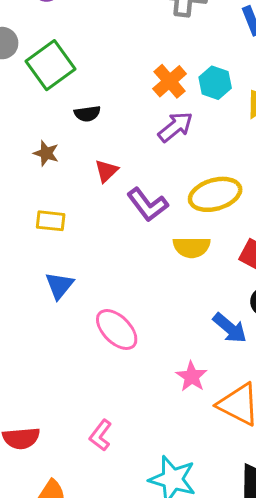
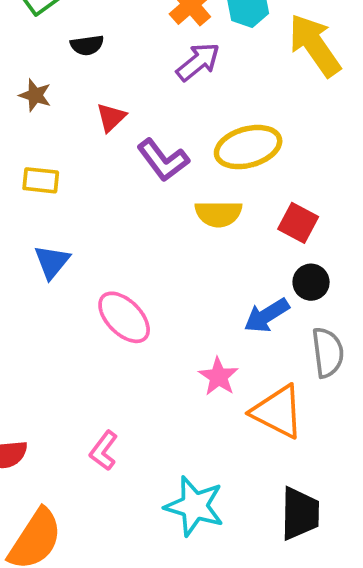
blue arrow: (230, 328) -> (267, 315), turned 108

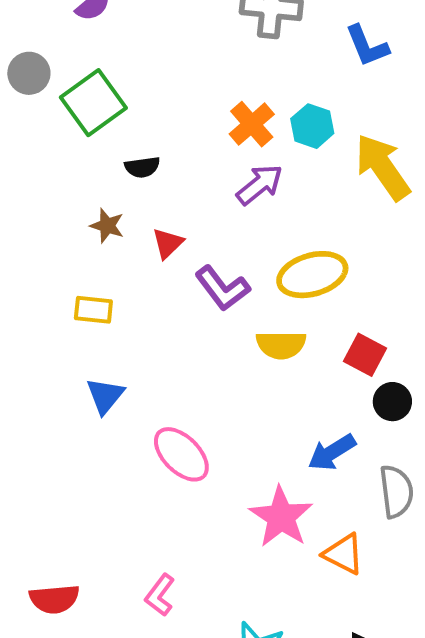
brown star: (35, 95) -> (107, 226), moved
black circle: (311, 282) -> (392, 402), moved
pink star: (218, 377) -> (281, 517), size x1.5
orange triangle: (278, 412) -> (344, 554), size x0.7

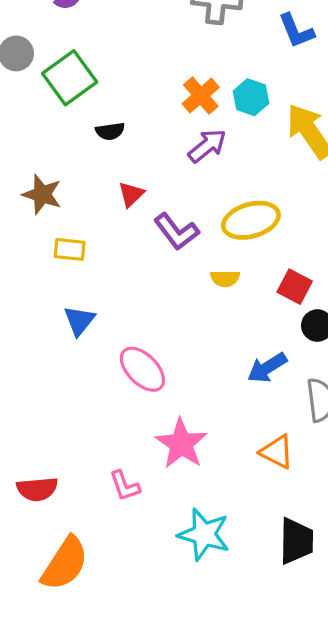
brown star: (107, 226) -> (42, 194), moved, size x1.4
yellow semicircle: (281, 345) -> (225, 279), size x0.7
pink star: (281, 517) -> (181, 444), moved
pink L-shape: (160, 595) -> (125, 486), turned -56

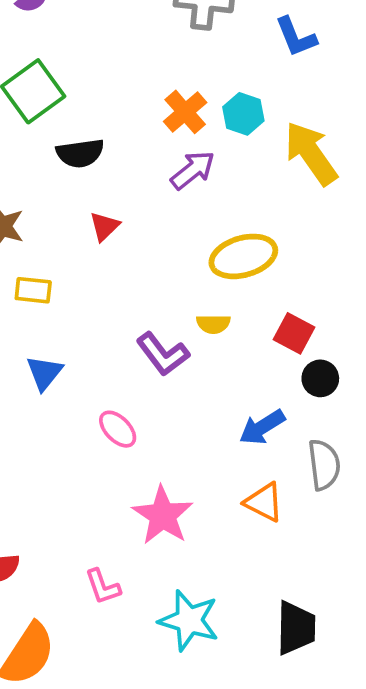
black semicircle: (110, 131) -> (80, 153), size x1.4
purple L-shape: (176, 232) -> (163, 354), moved
pink ellipse: (142, 369) -> (118, 429), size x0.7
orange triangle: (277, 452) -> (264, 502), moved
pink L-shape: (125, 486) -> (103, 587), moved

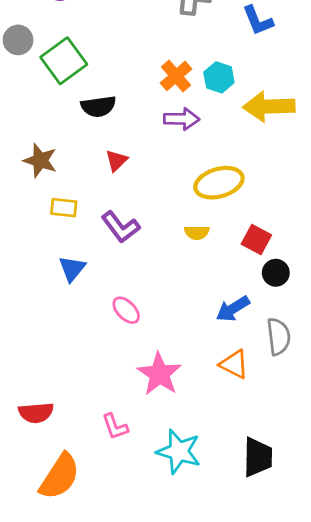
yellow arrow: (311, 153) -> (269, 106), turned -57
purple arrow: (193, 170) -> (182, 119), turned 40
purple L-shape: (163, 354) -> (121, 227), moved

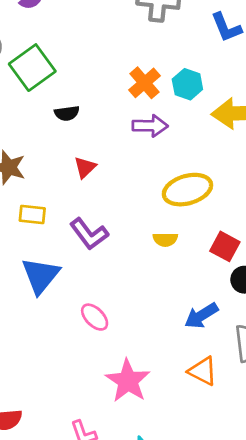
black semicircle: (98, 106) -> (67, 113), size x0.7
blue triangle: (72, 269) -> (41, 275), size x1.4

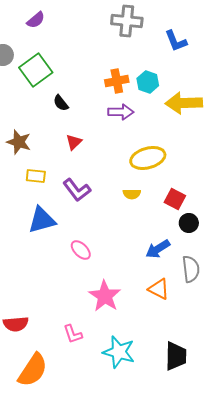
orange cross: (144, 83) -> (117, 81), turned 30
black semicircle: (67, 113) -> (61, 103), turned 60
blue triangle: (41, 275) -> (42, 220), turned 36

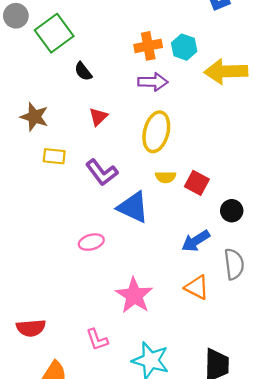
yellow ellipse: (148, 158) -> (156, 132), moved, turned -60
red square: (175, 199) -> (197, 183), moved
blue triangle: (42, 220) -> (133, 207), moved, turned 40
pink ellipse: (81, 250) -> (91, 242), moved, turned -60

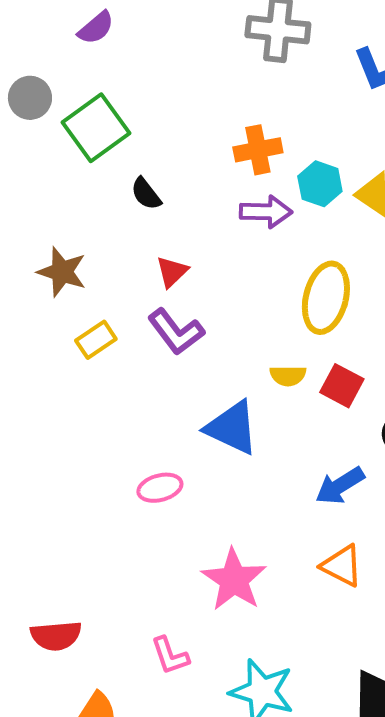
cyan hexagon: (184, 47) -> (320, 184), moved
yellow ellipse: (156, 132) -> (326, 298), moved
yellow rectangle: (54, 156) -> (96, 340), turned -40
purple L-shape: (102, 172) -> (176, 332), moved

